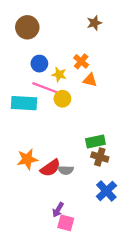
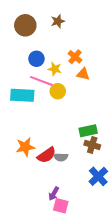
brown star: (94, 23) -> (58, 21), moved

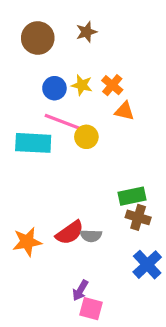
yellow star: (55, 69) -> (82, 85), moved
orange star: (25, 147) -> (27, 242), moved

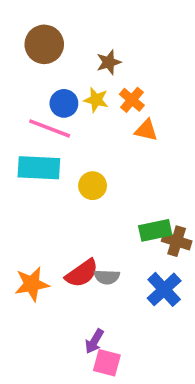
brown star: (86, 32) -> (109, 62), moved
pink line: (62, 122) -> (50, 128), moved
yellow circle: (86, 137) -> (93, 186), moved
brown cross: (138, 217) -> (177, 241), moved
blue cross: (147, 265) -> (164, 289), moved

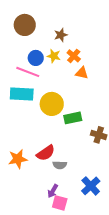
yellow circle: (93, 186) -> (52, 104), size x1.5
green rectangle: (155, 230) -> (73, 118), moved
gray semicircle: (107, 277) -> (60, 165), moved
blue cross: (164, 289) -> (91, 186), moved

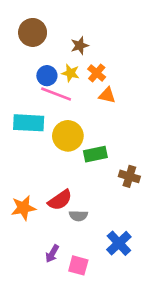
pink line: (28, 72) -> (56, 94), moved
purple arrow: (53, 191) -> (52, 254), moved

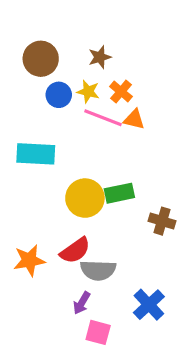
brown circle: (33, 32) -> (41, 59), moved
pink line: (56, 94) -> (103, 118), moved
yellow circle: (68, 136) -> (85, 198), moved
gray semicircle: (78, 216) -> (98, 270), size x1.5
purple arrow: (52, 254) -> (82, 303), moved

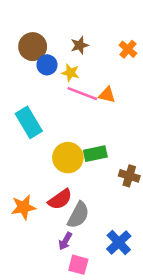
orange cross: (121, 92) -> (128, 49), moved
blue circle: (59, 95) -> (47, 65), moved
cyan rectangle: (36, 154) -> (29, 122), turned 56
gray semicircle: (98, 270) -> (78, 215), turned -64

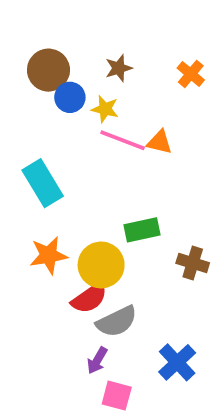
yellow circle: (68, 158) -> (101, 265), moved
orange star: (23, 207) -> (48, 255), moved
gray semicircle: (78, 215) -> (117, 321), turned 36

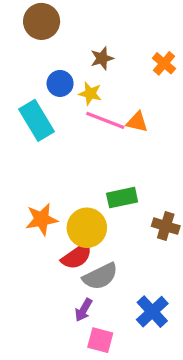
brown circle: (48, 70) -> (42, 21), moved
cyan rectangle: (43, 183) -> (37, 120), moved

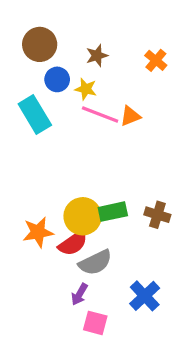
brown circle: (42, 21) -> (40, 44), moved
orange triangle: (137, 122) -> (130, 116), turned -35
green rectangle: (122, 198) -> (113, 212), moved
orange star: (42, 219) -> (38, 232), moved

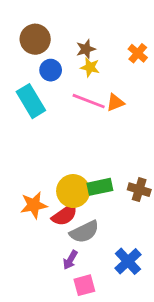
yellow star: (86, 89) -> (90, 67), moved
pink square: (95, 323) -> (84, 285), turned -30

